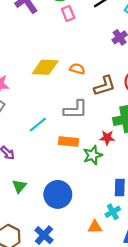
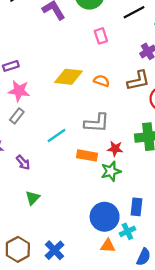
pink rectangle: (68, 13) -> (101, 36), moved
brown L-shape: (105, 86) -> (138, 81), moved
red star: (107, 138) -> (115, 149), moved
blue circle: (58, 194) -> (105, 217), moved

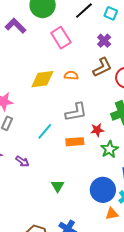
pink rectangle: (101, 36) -> (61, 38), size x1.5
green star: (111, 171) -> (109, 149), moved
green triangle: (33, 198) -> (58, 186), moved

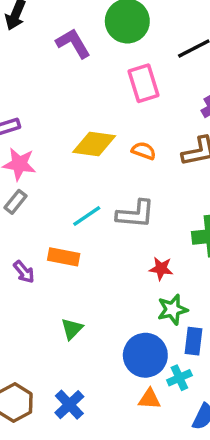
red star: (97, 130) -> (161, 269), moved
cyan line: (45, 131) -> (87, 216), moved
orange rectangle: (75, 142) -> (64, 257), moved
green star: (109, 149) -> (172, 310), moved

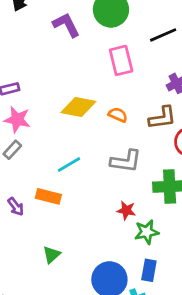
gray L-shape: (135, 214) -> (126, 161), moved
green star: (172, 310) -> (147, 232), moved

